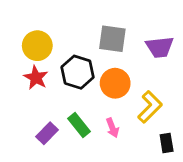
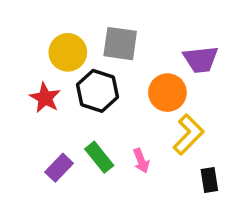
gray square: (112, 39) -> (120, 44), moved
yellow circle: (37, 46) -> (68, 52), moved
orange circle: (115, 83) -> (167, 93), moved

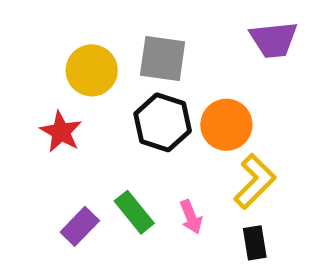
purple trapezoid: (201, 59) -> (274, 40), moved
black hexagon: (98, 91) -> (163, 122), moved
black rectangle: (209, 180) -> (255, 243), moved

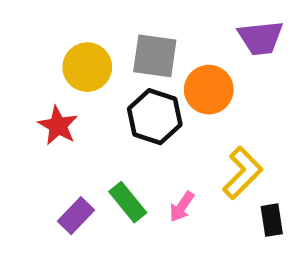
orange circle: (226, 125) -> (209, 90), moved
pink arrow: (191, 217) -> (182, 207), turned 56
black rectangle: (255, 243) -> (272, 220), moved

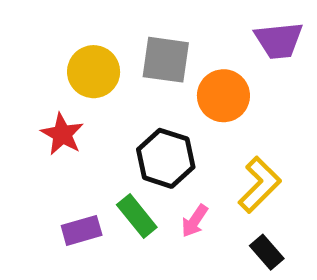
black hexagon: (155, 117) -> (166, 158), moved
purple rectangle: (76, 216) -> (82, 230), turned 30
black rectangle: (272, 220) -> (267, 252), moved, turned -32

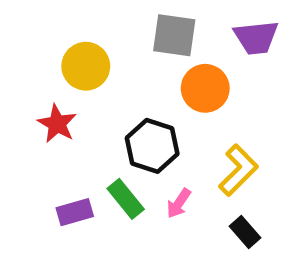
gray square: (166, 60) -> (174, 35), moved

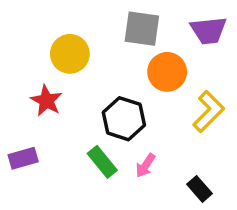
yellow L-shape: (238, 170) -> (209, 111), moved
purple rectangle: (75, 212) -> (23, 158), moved

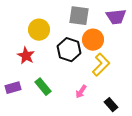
yellow L-shape: (209, 111) -> (101, 65), moved
black hexagon: (124, 119) -> (69, 50), moved
green rectangle: (102, 162) -> (43, 87), moved

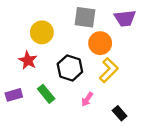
black hexagon: (69, 50) -> (70, 68), moved

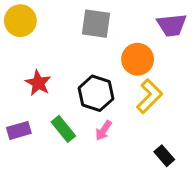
gray square: (85, 17) -> (96, 24), moved
yellow circle: (42, 32) -> (20, 21), moved
pink arrow: (87, 99) -> (103, 130), moved

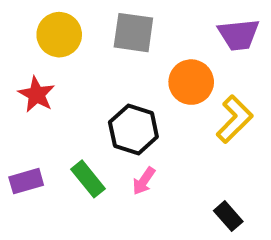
yellow circle: (20, 21) -> (59, 35), moved
red star: (38, 83) -> (37, 94), moved
yellow L-shape: (149, 96) -> (234, 119), moved

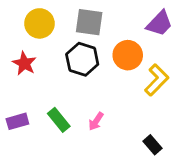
purple trapezoid: (239, 35) -> (159, 23), turned -40
black hexagon: (133, 129) -> (82, 59), moved

